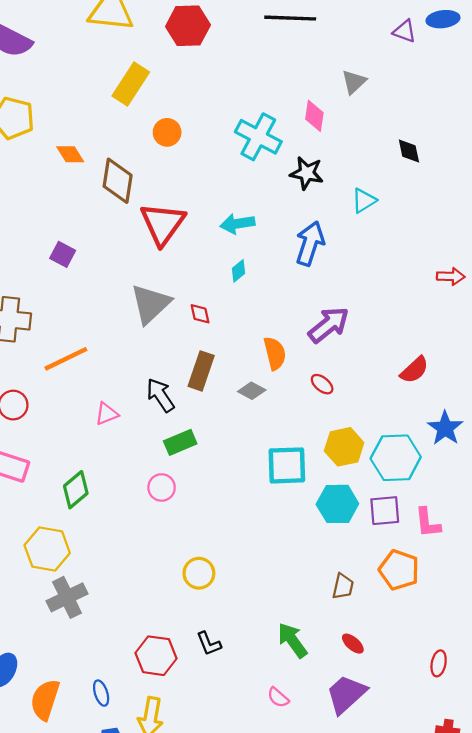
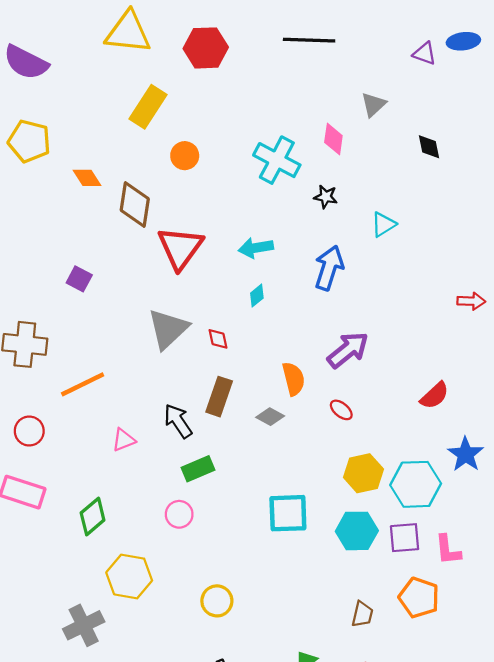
black diamond: (409, 151) -> (429, 147), moved
black star: (307, 173) -> (326, 197), size x0.7
cyan square: (287, 465) -> (288, 513), moved
yellow hexagon: (47, 549) -> (129, 576), moved

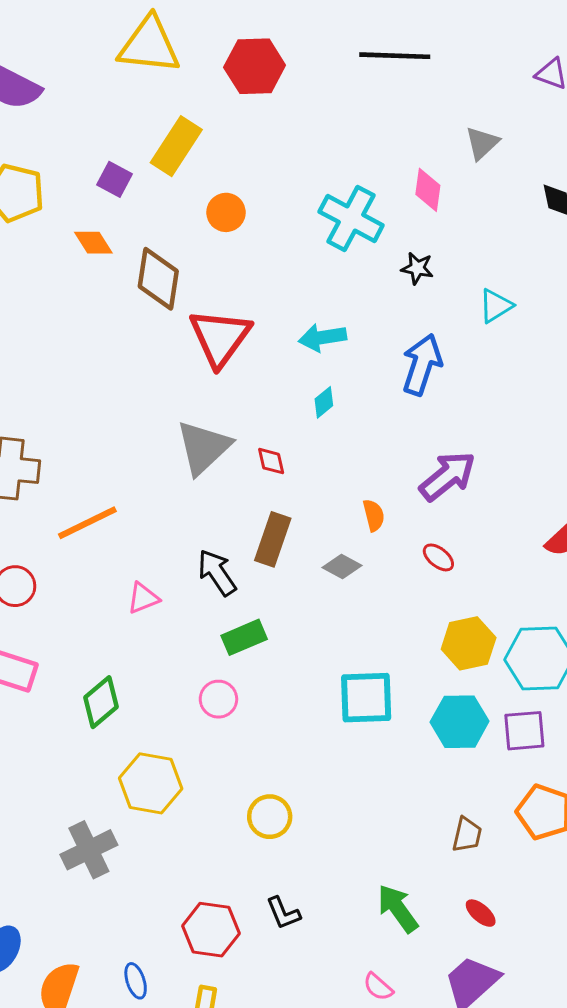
purple square: (79, 279) -> (114, 179), moved
orange semicircle: (294, 379) -> (374, 515), size x0.7

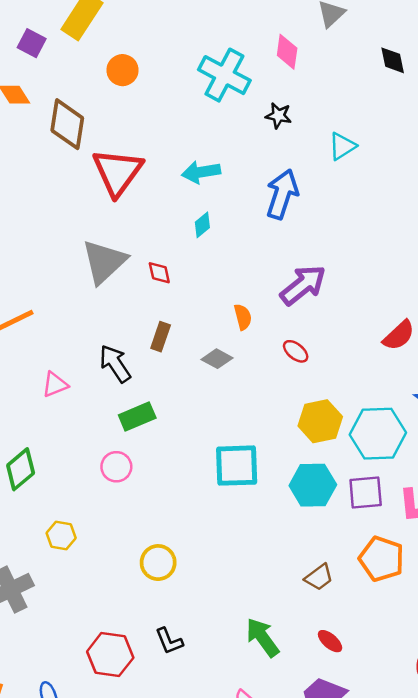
brown rectangle: (273, 539) -> (161, 337), size x0.7
yellow hexagon: (151, 783) -> (61, 536), size x0.6
brown trapezoid: (467, 835) -> (319, 577), turned 40

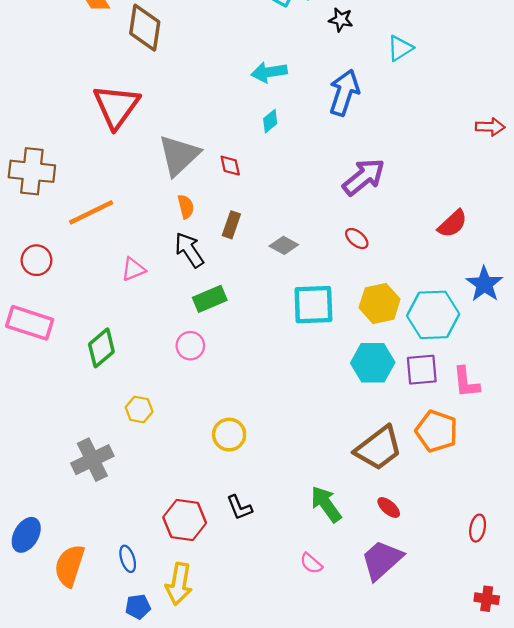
red triangle: (118, 172) -> (116, 106), moved
orange semicircle: (243, 317) -> (186, 207), moved
cyan square: (237, 466) -> (313, 305), moved
brown trapezoid: (319, 577) -> (378, 448), size x1.8

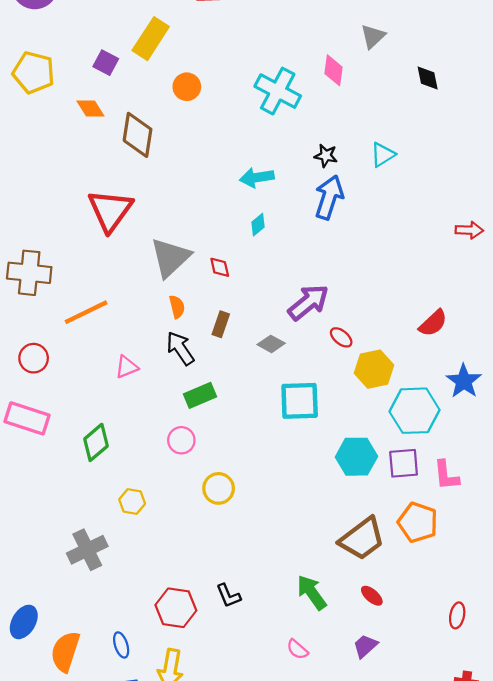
black star: (341, 20) -> (326, 156), moved
purple arrow: (364, 177) -> (308, 302), moved
yellow hexagon: (380, 303) -> (374, 369), moved
yellow circle: (229, 435) -> (219, 488), moved
purple trapezoid: (382, 560) -> (365, 646), size x0.6

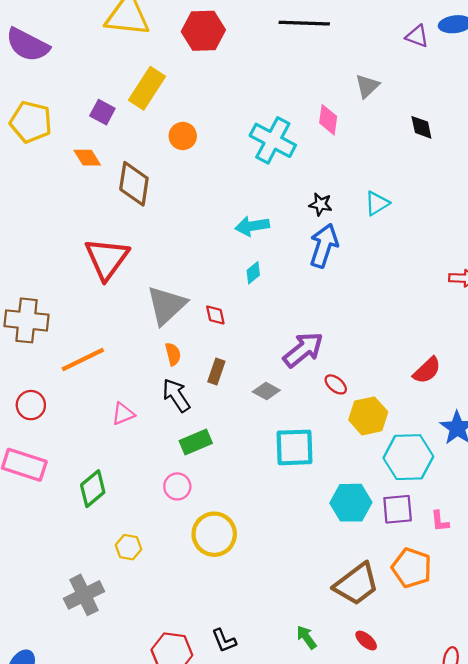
pink L-shape: (446, 475) -> (440, 521), size x0.7
yellow circle: (219, 488) -> (214, 534), size x1.4
green arrow: (312, 592) -> (306, 637), size x0.7

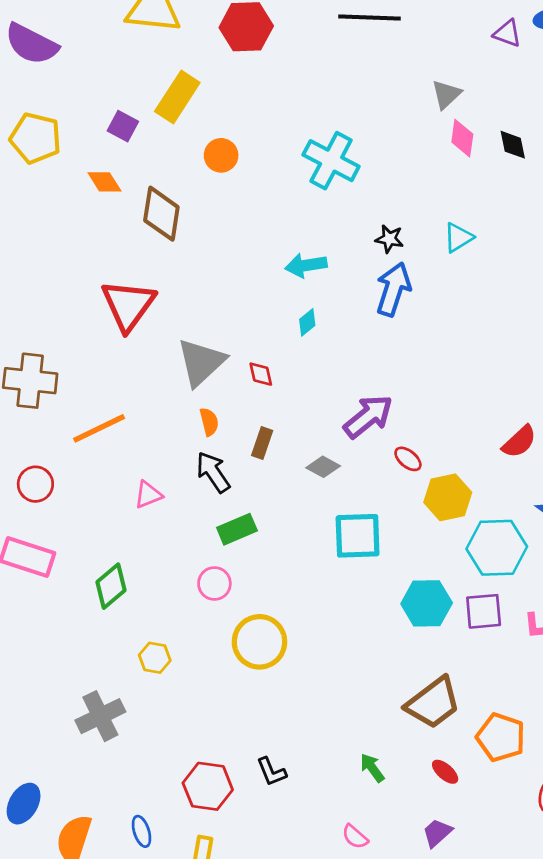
pink diamond: (328, 120) -> (462, 138), moved
orange pentagon: (412, 568) -> (501, 737), moved

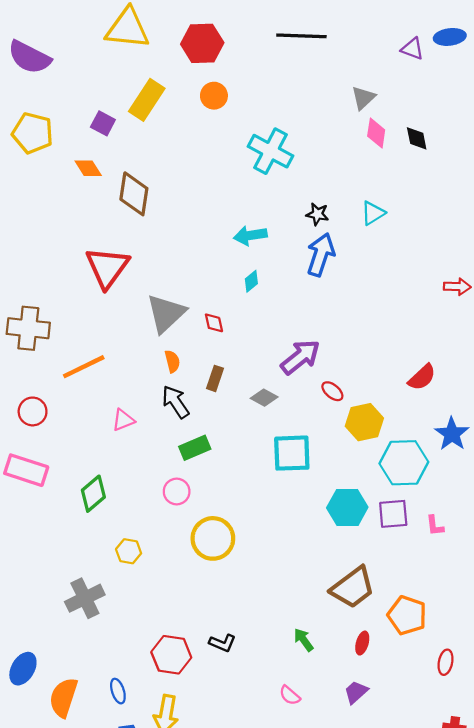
orange circle: (221, 155) -> (214, 96), moved
black L-shape: (271, 772) -> (222, 643), turned -45
red ellipse: (445, 772) -> (362, 643), turned 65

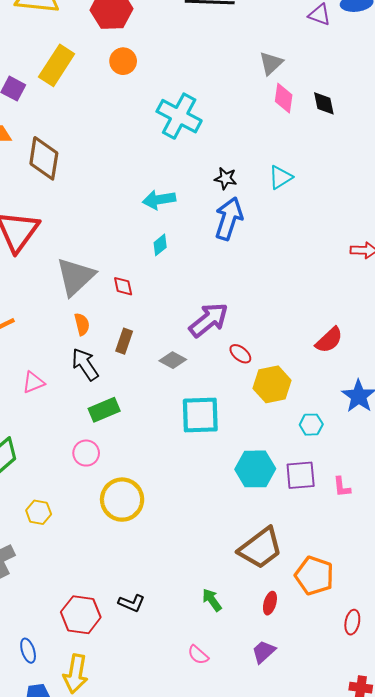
cyan hexagon: (404, 463) -> (311, 425), size x0.5

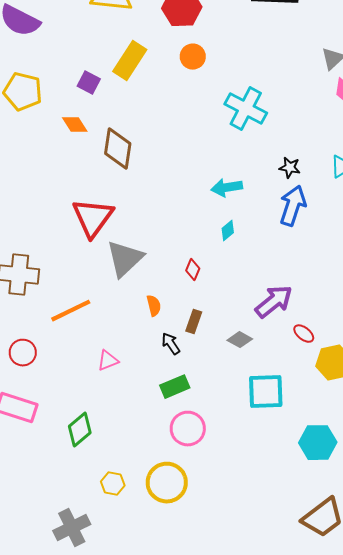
gray triangle: (76, 277) -> (125, 259), moved
red diamond: (123, 286) -> (193, 270), turned 35
black arrow: (85, 364) -> (171, 344), moved, size x0.7
pink circle: (86, 453) -> (188, 429), moved, size x1.4
yellow circle: (122, 500) -> (167, 483), moved

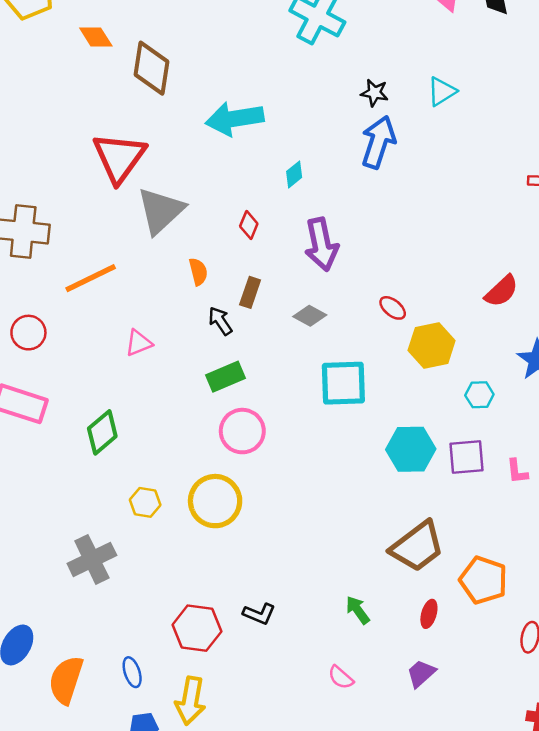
cyan arrow: (227, 188) -> (235, 119), moved, size x1.4
purple arrow: (274, 302) -> (321, 244), moved, turned 117

